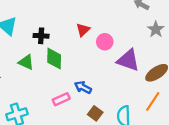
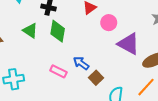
pink rectangle: (61, 99) -> (58, 71), turned 42
brown square: (95, 113) -> (96, 78), moved

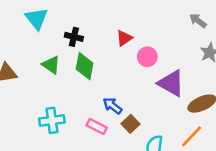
pink rectangle: (58, 71) -> (97, 126), moved
cyan cross: (14, 79) -> (52, 120), moved

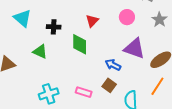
pink circle: (147, 57) -> (127, 17), moved
green diamond: (85, 66) -> (80, 44), moved
blue arrow: (113, 106) -> (113, 65), moved

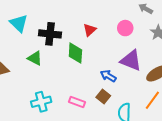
black cross: (54, 27) -> (50, 34), size x1.5

